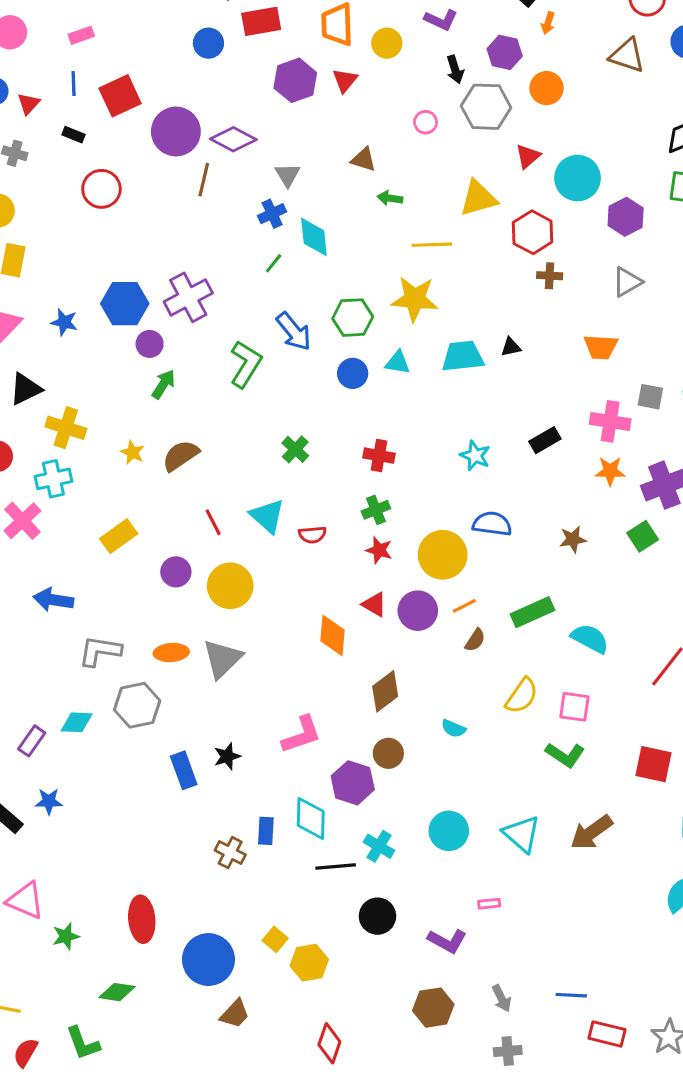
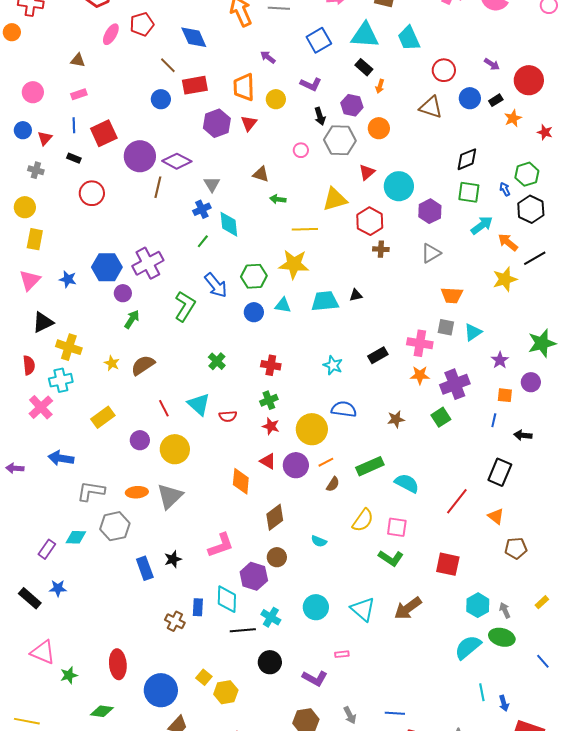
orange trapezoid: (601, 347) -> (452, 295), moved

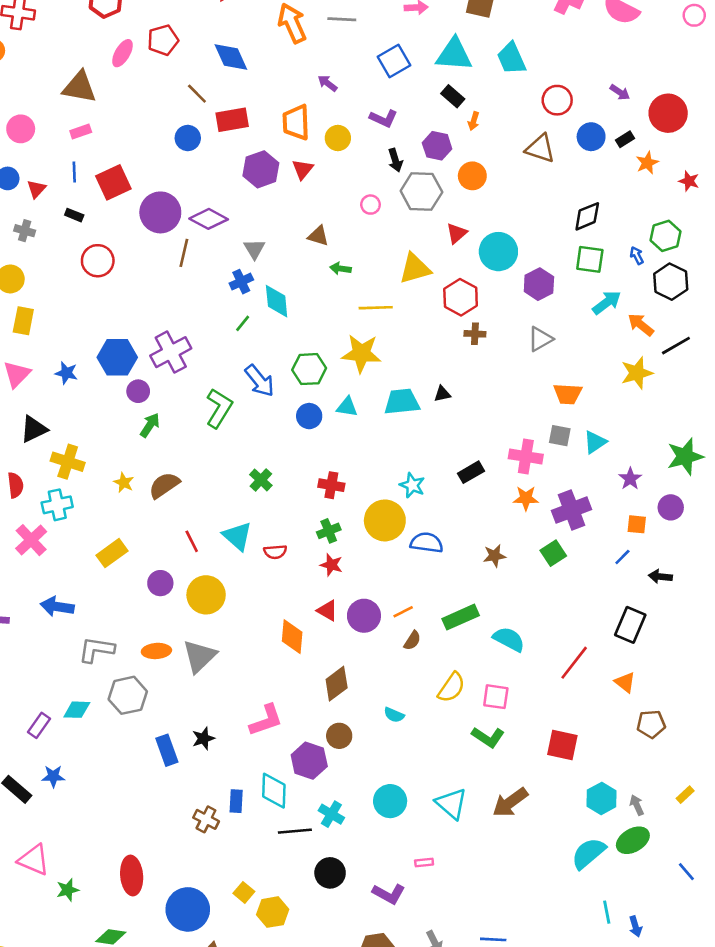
brown triangle: (78, 60) -> (79, 87), size x1.8
blue line: (494, 420) -> (622, 557), turned 32
yellow circle: (312, 429) -> (385, 520), moved
green ellipse: (502, 637) -> (633, 840), turned -45

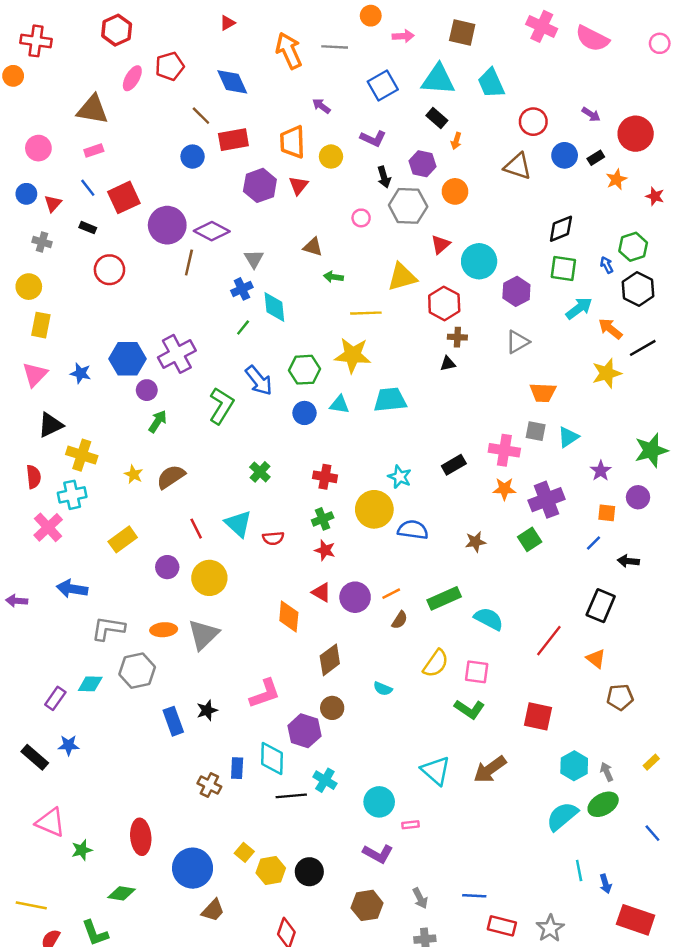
blue line: (74, 172) -> (88, 188), turned -36
black triangle: (442, 394) -> (448, 364), moved
cyan circle: (390, 801) -> (379, 802), moved
black circle: (330, 873) -> (309, 872), moved

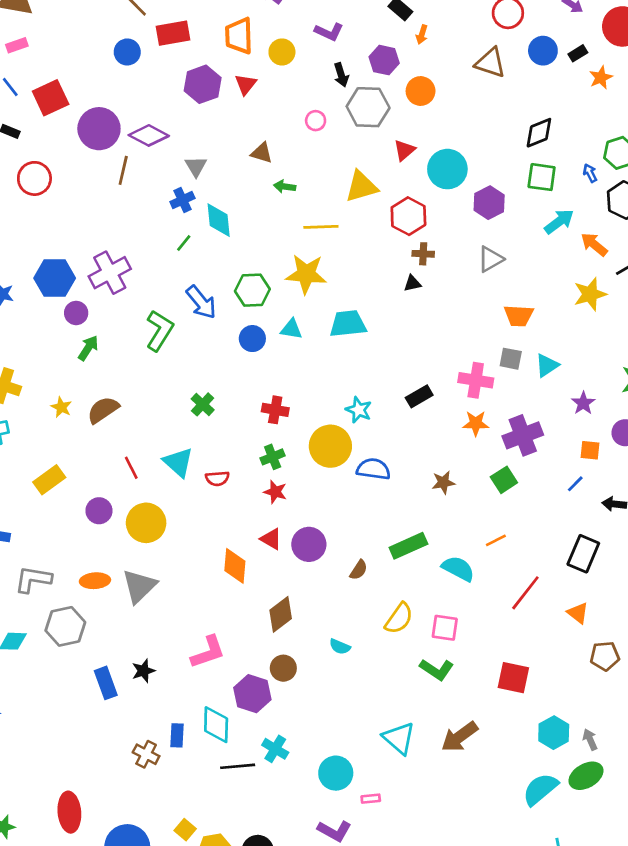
orange line: (391, 594) -> (496, 540), moved

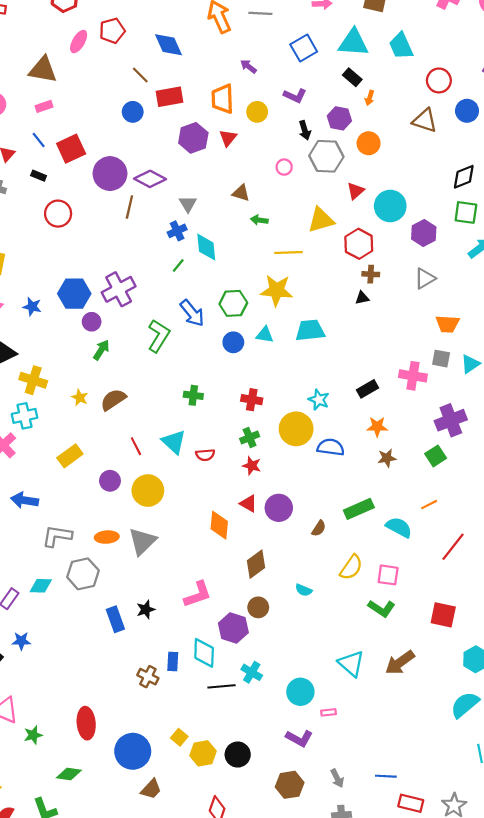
green cross: (203, 404) -> (193, 395), turned -36
orange star: (476, 423) -> (377, 427), moved

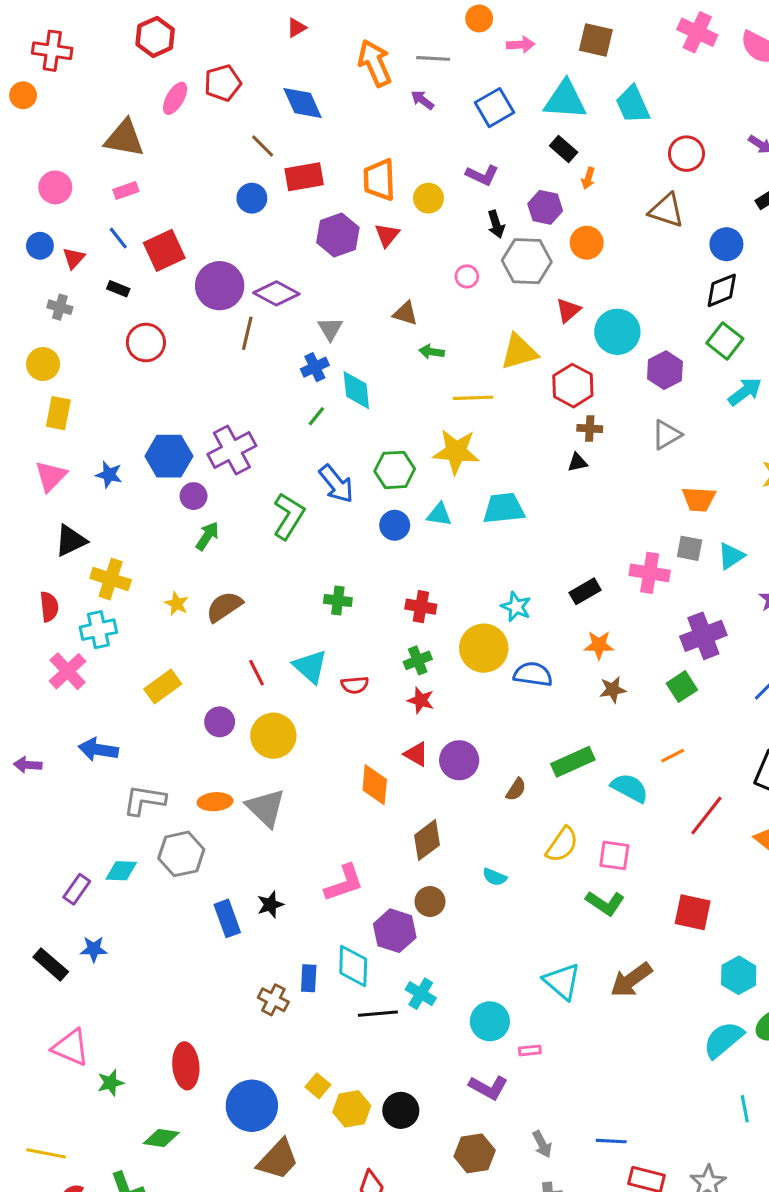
purple arrow: (248, 66) -> (422, 100), moved
blue circle: (467, 111) -> (726, 244), moved
green square: (466, 212) -> (725, 341), turned 30
gray triangle: (142, 541) -> (266, 808), turned -32
brown trapezoid: (151, 789) -> (278, 1160), size x1.4

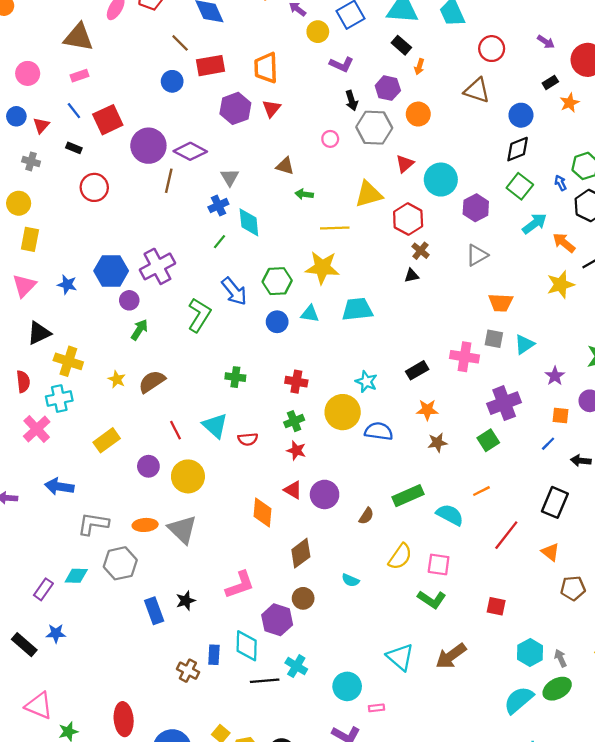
yellow circle: (428, 198) -> (318, 32), moved
brown cross: (590, 429) -> (421, 251), turned 36
red square: (693, 912) -> (496, 606), size x0.7

